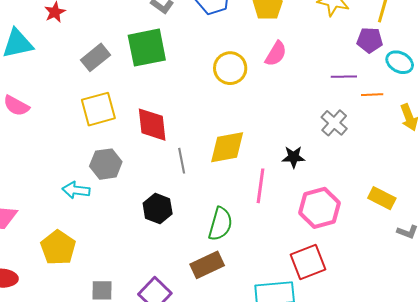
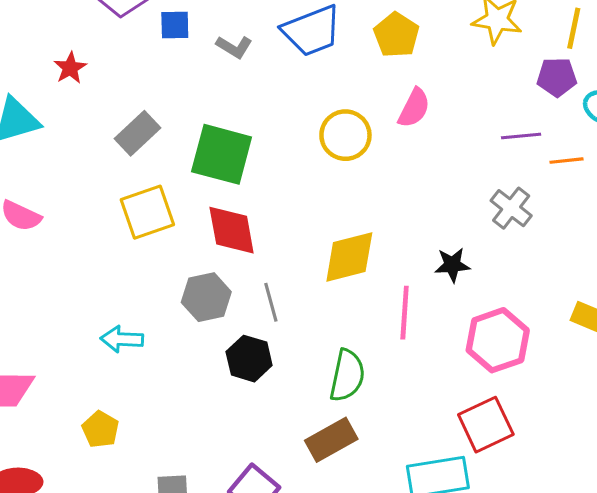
green square: (147, 48) -> (222, 154), moved, turned 30
gray line: (182, 161) -> (271, 302), moved
gray hexagon: (106, 164) -> (206, 297), moved
yellow pentagon: (58, 248) -> (100, 429), size x0.7

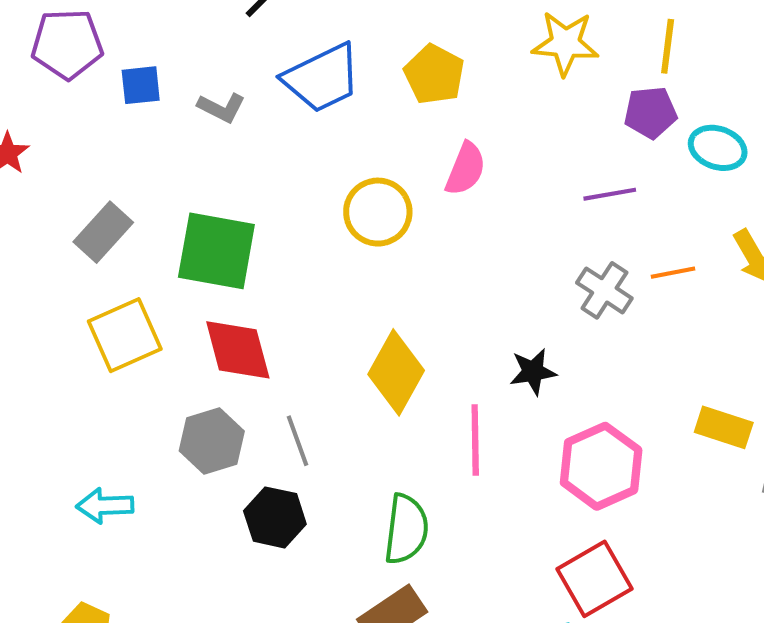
orange line: (567, 161) -> (673, 273), moved
yellow diamond: (349, 257) -> (396, 372), turned -42

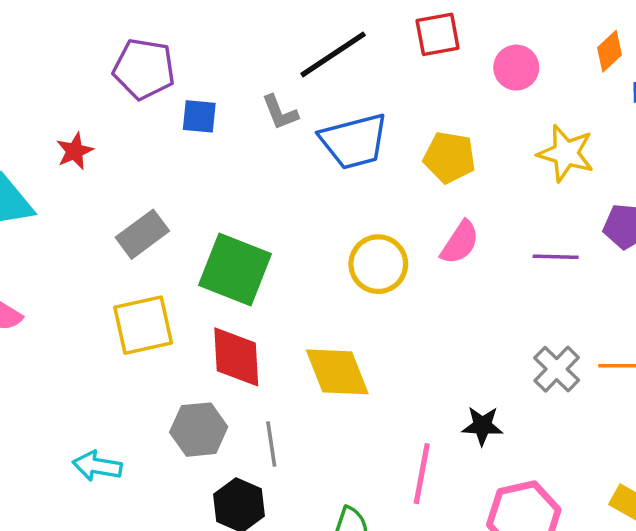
yellow pentagon: (434, 74) -> (449, 157), turned -30
gray L-shape: (221, 108) -> (280, 112), moved, turned 30
purple line: (610, 194) -> (556, 257), moved
yellow diamond: (396, 372) -> (337, 372), moved, turned -62

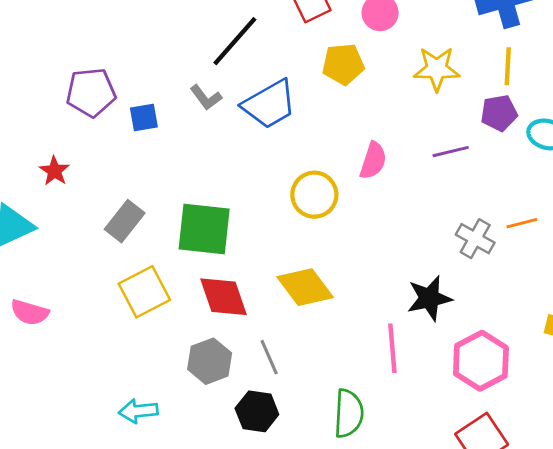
yellow pentagon: (449, 157) -> (343, 64), moved
black star: (482, 426) -> (429, 298), size x1.4

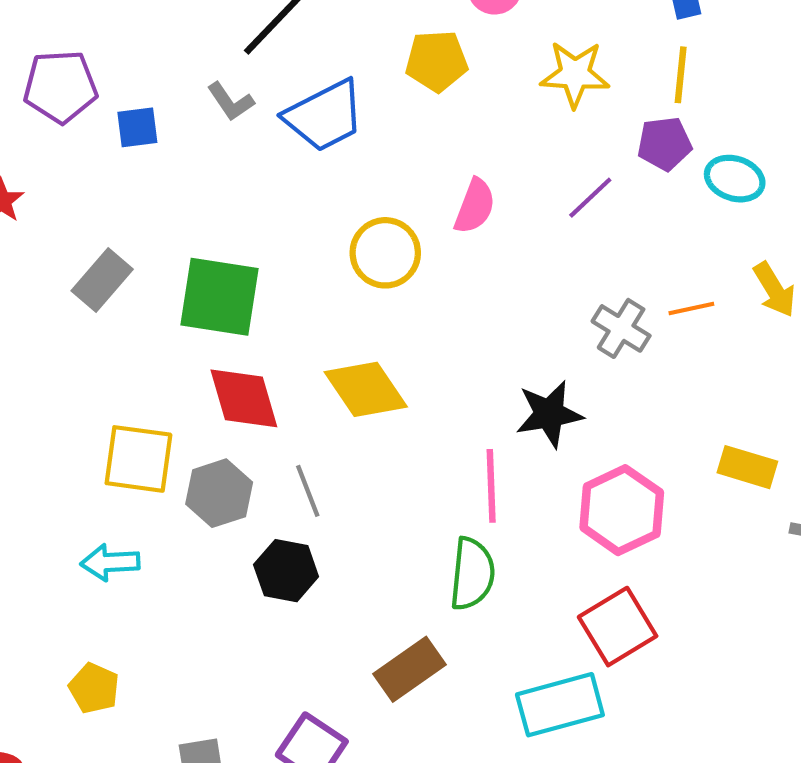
purple line: (451, 152) -> (590, 198), turned -32
yellow square: (144, 292) -> (138, 459), moved, turned 33
green semicircle: (349, 413) -> (472, 574), moved

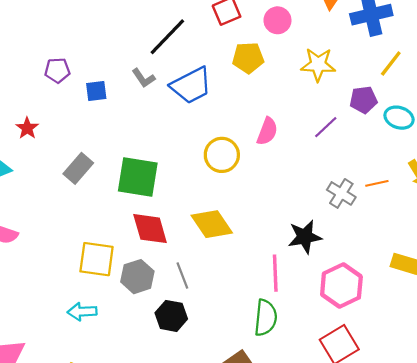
yellow line: (681, 75) -> (391, 64), moved, turned 32
purple pentagon: (60, 87) -> (57, 70), size x0.7

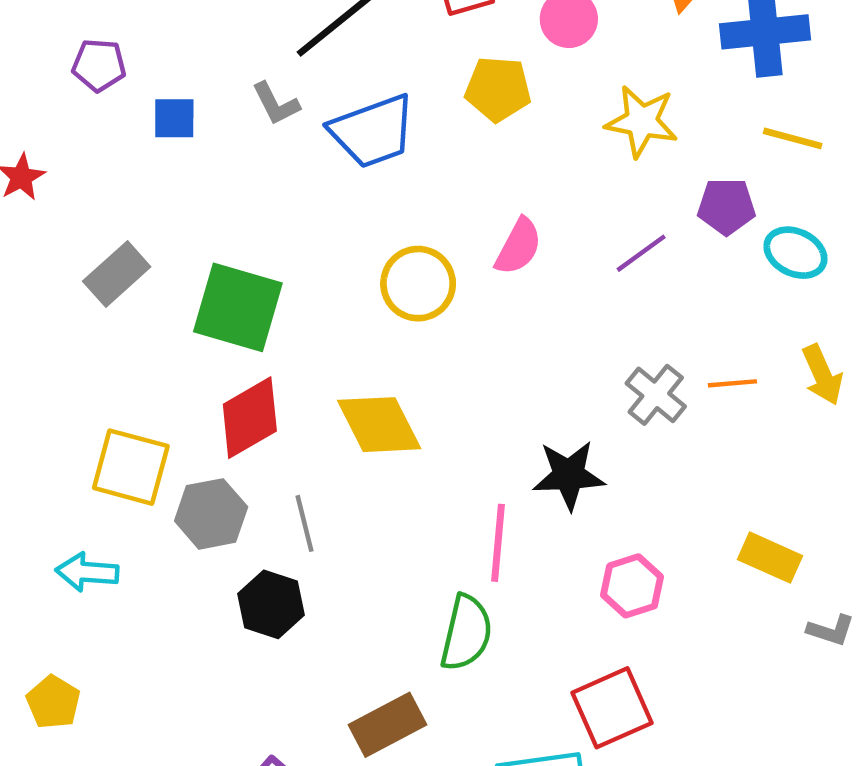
yellow line: (391, 64) -> (793, 138), turned 60
red diamond: (150, 229) -> (250, 418), turned 69
pink hexagon: (341, 286) -> (632, 586), size x0.7

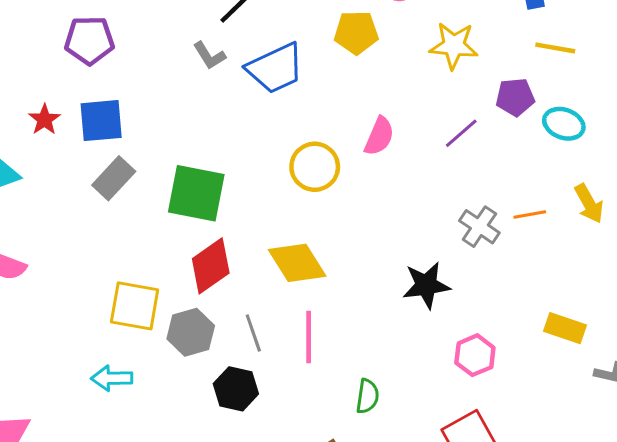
purple pentagon: (99, 65) -> (89, 40), size x1.4
blue square: (174, 118) -> (101, 121), moved, size x1.5
pink line: (498, 543) -> (309, 337), moved
green semicircle: (466, 633) -> (367, 396), size x0.7

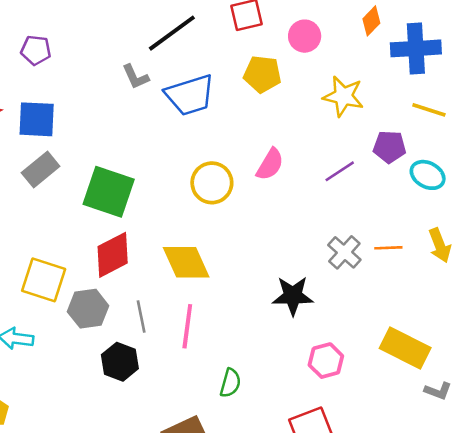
purple pentagon: (89, 40) -> (36, 50), size x0.7
yellow rectangle: (565, 328) -> (405, 348), size x1.4

